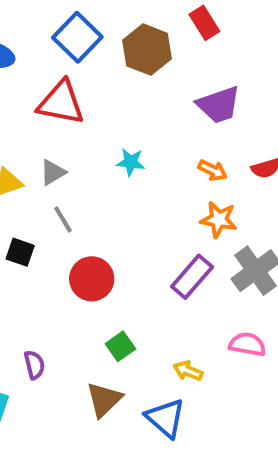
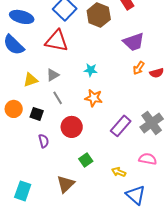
orange arrow: (213, 170) -> (139, 68), moved, turned 96
orange star: (219, 219) -> (94, 98), moved
purple semicircle: (34, 365) -> (44, 141), moved
brown triangle: (104, 400) -> (66, 184), moved
blue triangle: (165, 418) -> (136, 195), moved

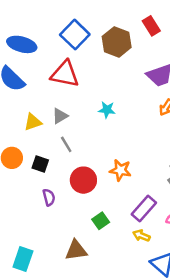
orange star: (94, 98) -> (120, 170), moved
purple rectangle: (121, 126) -> (144, 208), moved
brown triangle: (66, 184) -> (76, 250), turned 36

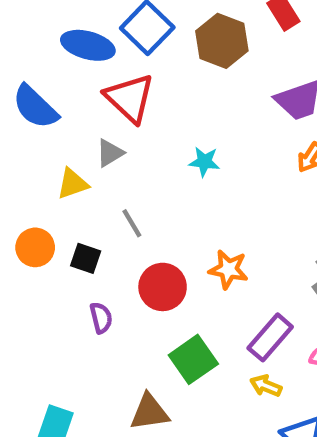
blue ellipse: (22, 44) -> (88, 45), moved
red triangle: (65, 74) -> (130, 98), turned 32
gray triangle: (60, 116) -> (110, 153), moved
green square: (101, 221) -> (193, 359), size x1.5

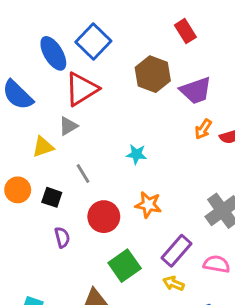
brown hexagon: (222, 41) -> (153, 74), moved
blue ellipse: (88, 45) -> (53, 53), turned 44
red triangle: (130, 98) -> (82, 89), turned 45
cyan star: (204, 162) -> (136, 154), moved

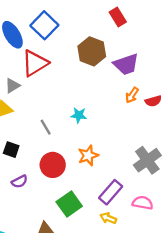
gray triangle: (68, 126) -> (12, 86), moved
gray line: (83, 174) -> (46, 127), moved
orange star: (148, 205) -> (88, 155), turned -30
purple semicircle: (62, 237) -> (20, 182), turned 77

